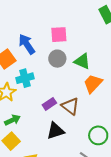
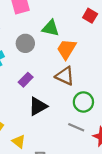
gray circle: (57, 59) -> (25, 43), moved
brown triangle: (70, 106) -> (65, 76), moved

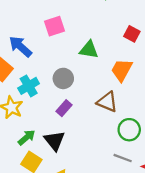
gray circle: (25, 43) -> (63, 78), moved
orange trapezoid: (67, 49) -> (122, 70), moved
black triangle: (38, 106) -> (54, 141), moved, turned -36

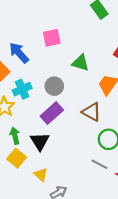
purple rectangle: (64, 108) -> (52, 113), size x1.5
green arrow: (27, 137) -> (15, 136), turned -70

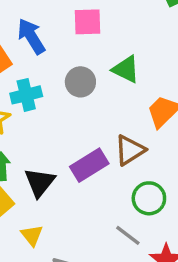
gray circle: (54, 86) -> (80, 82), moved
brown triangle: (92, 112) -> (130, 150), turned 48
purple rectangle: (52, 113) -> (89, 165), moved

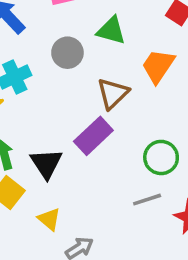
brown triangle: (130, 150) -> (113, 93), moved
gray line: (128, 235) -> (147, 200), turned -44

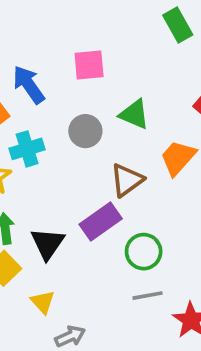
green circle: (161, 157) -> (144, 252), moved

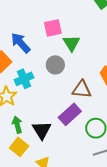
green triangle: (134, 114) -> (71, 43), moved, turned 42
brown triangle: (127, 180) -> (82, 89), turned 48

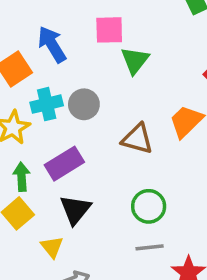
gray circle: (55, 65) -> (84, 104), moved
purple rectangle: (70, 114) -> (64, 164), moved
black triangle: (42, 130) -> (75, 210), moved

